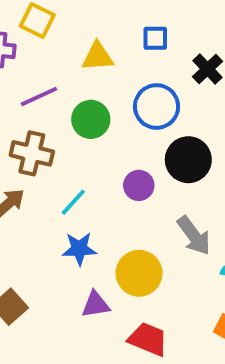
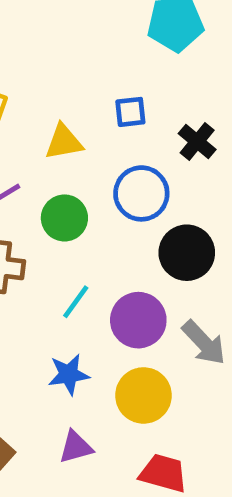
purple circle: (139, 185) -> (138, 320), moved, size x1.5
cyan line: (73, 202) -> (76, 302), moved
purple triangle: (96, 305) -> (76, 447), moved

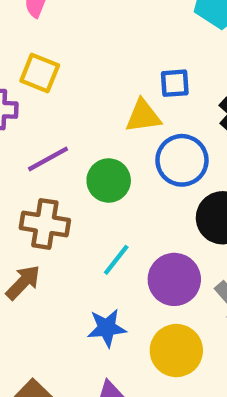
yellow triangle: (64, 142) -> (143, 116), moved

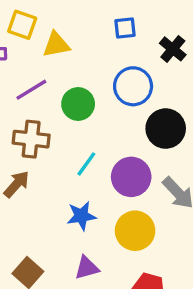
yellow triangle: (143, 116) -> (56, 45), moved

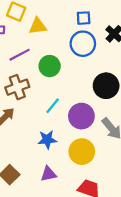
blue circle: (133, 86) -> (83, 44), moved
brown cross: (31, 139) -> (17, 87), turned -30

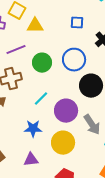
blue circle: (83, 44) -> (74, 60), moved

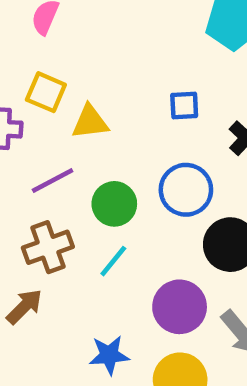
cyan line: (41, 99) -> (113, 261), moved

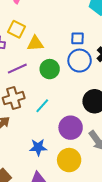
blue circle: (186, 190) -> (80, 61), moved
green circle: (114, 204) -> (50, 69), moved

